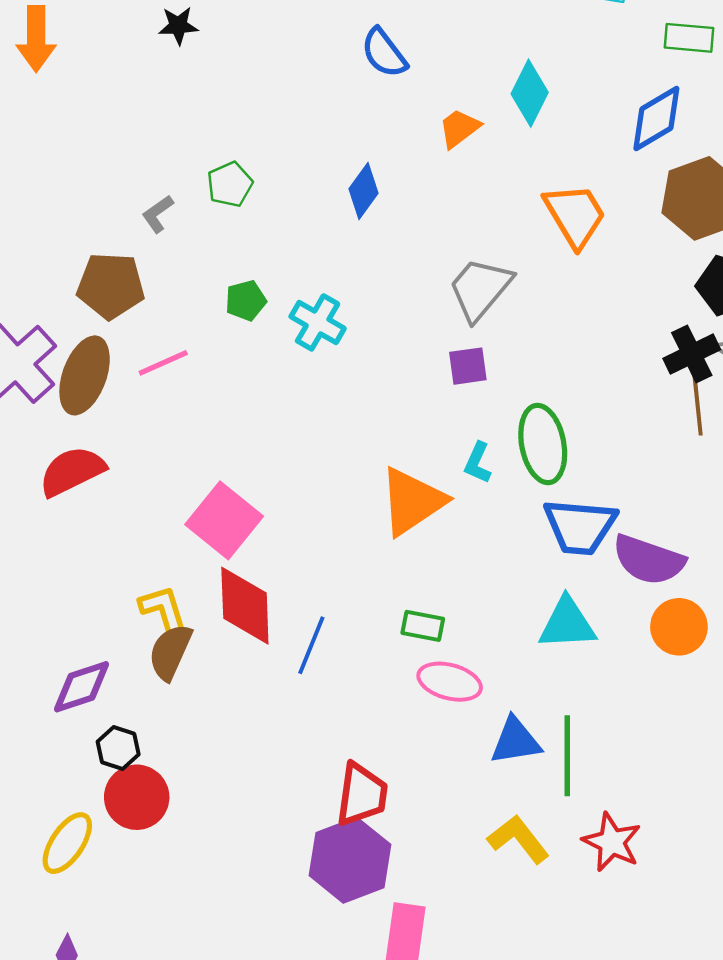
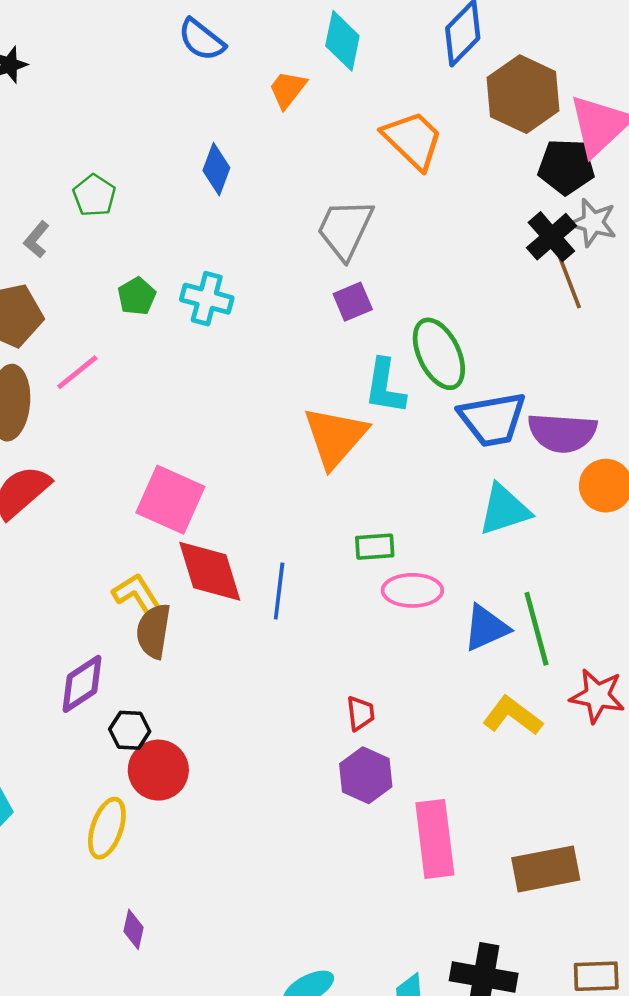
cyan L-shape: (478, 463) -> (385, 386), size x1.5
red trapezoid: (362, 795) -> (360, 713), size x0.6
purple hexagon: (350, 860) -> (366, 775), size x0.7

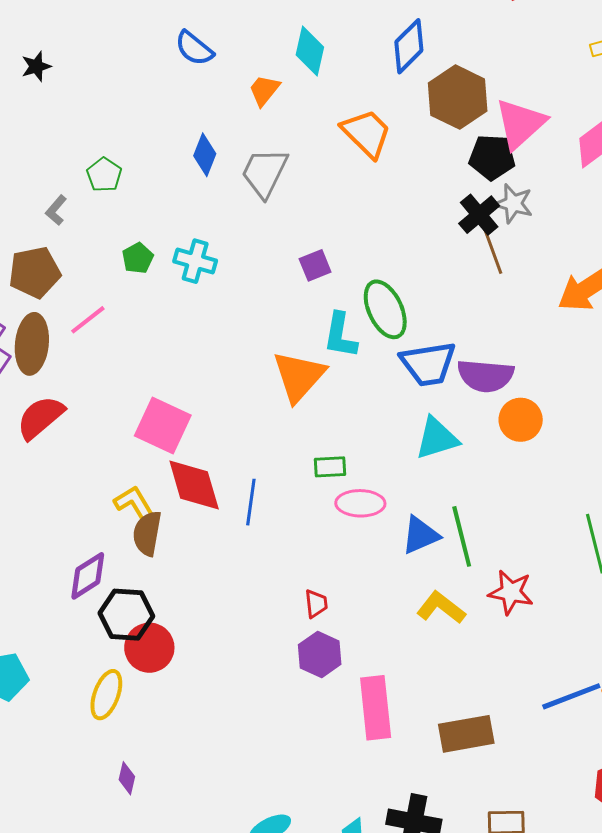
gray trapezoid: (345, 229) -> (265, 173), moved
black hexagon: (130, 730) -> (126, 615), size x1.6

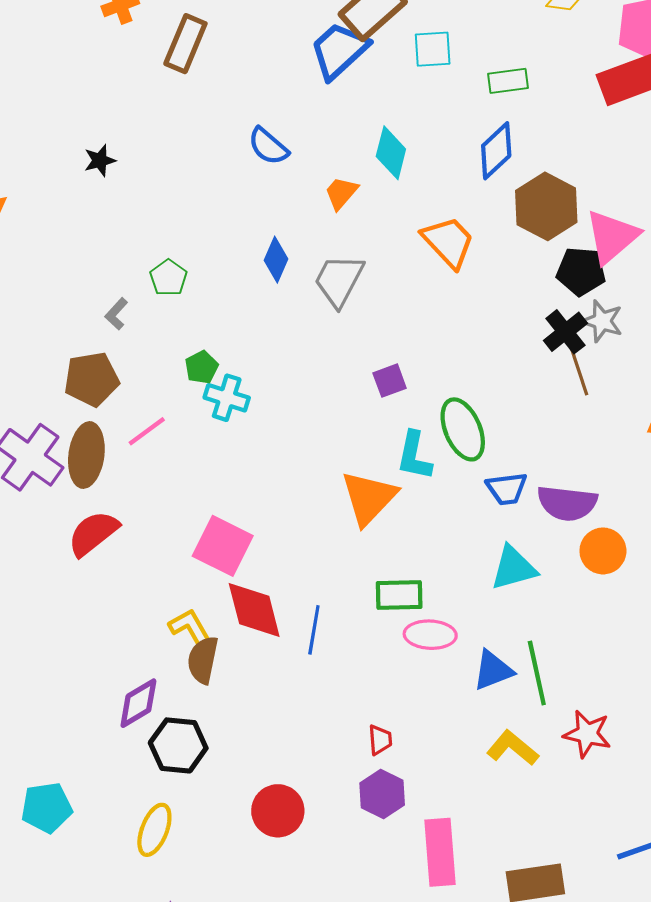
cyan cross: (195, 261) -> (227, 398), moved
blue trapezoid: (428, 364) -> (507, 489), size x0.7
green rectangle: (330, 467) -> (399, 595), size x1.4
red circle: (149, 648) -> (278, 811), moved

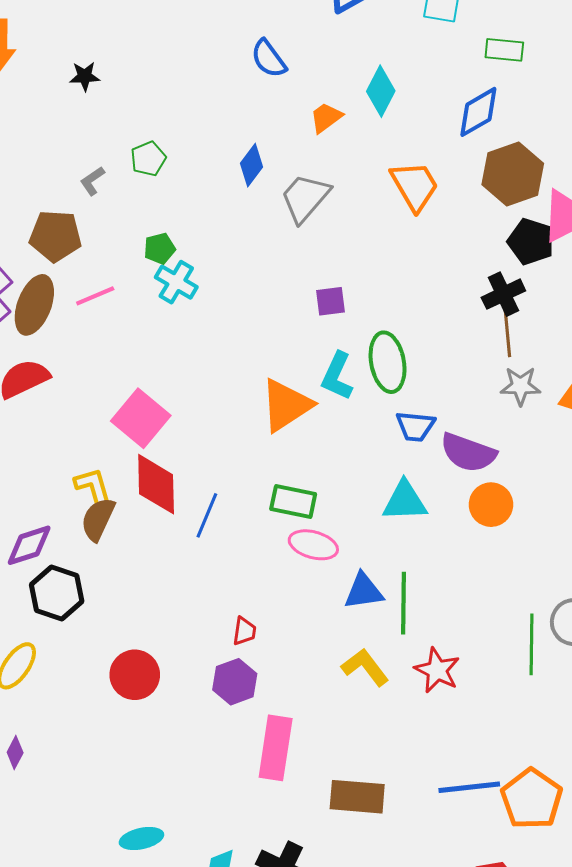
black star: (100, 160) -> (85, 76), moved
gray star: (602, 321) -> (520, 386), moved, turned -30

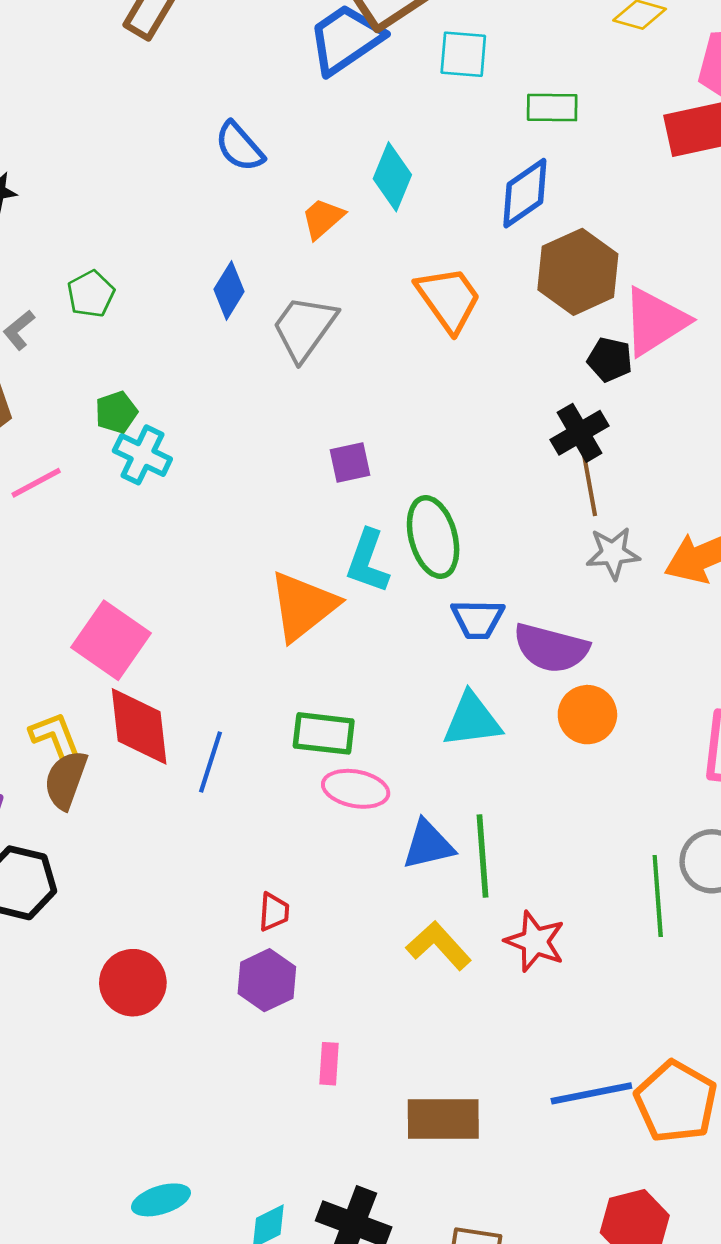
black pentagon: (531, 242) -> (610, 360), size x0.7
pink rectangle: (276, 748) -> (329, 1064), size x0.5

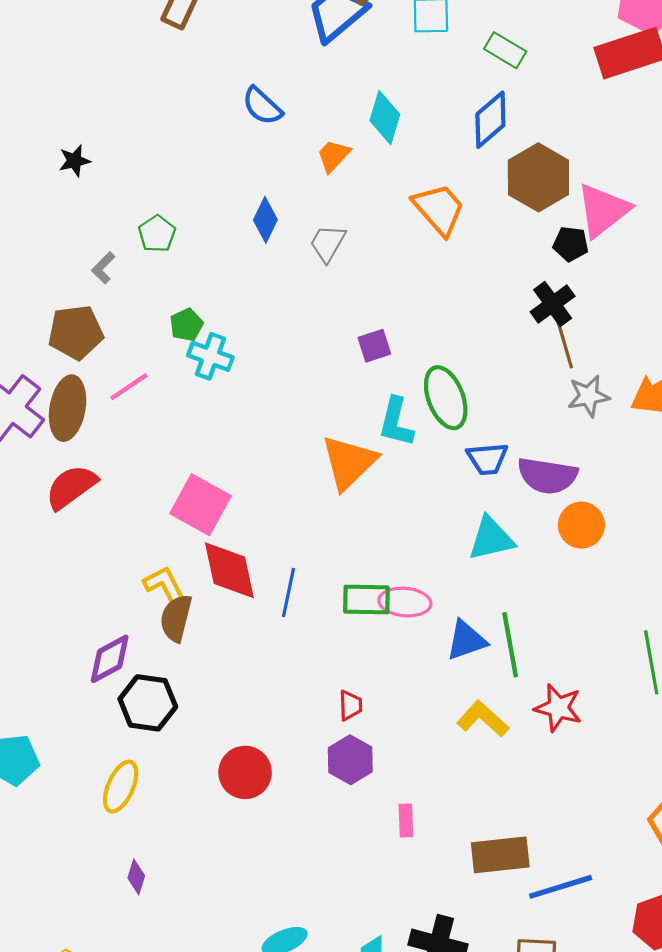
green rectangle: (552, 107) -> (505, 50), turned 36
gray trapezoid: (304, 328) -> (328, 243), size x0.7
green rectangle: (324, 733) -> (366, 600), moved
blue line: (591, 1093) -> (561, 887), moved

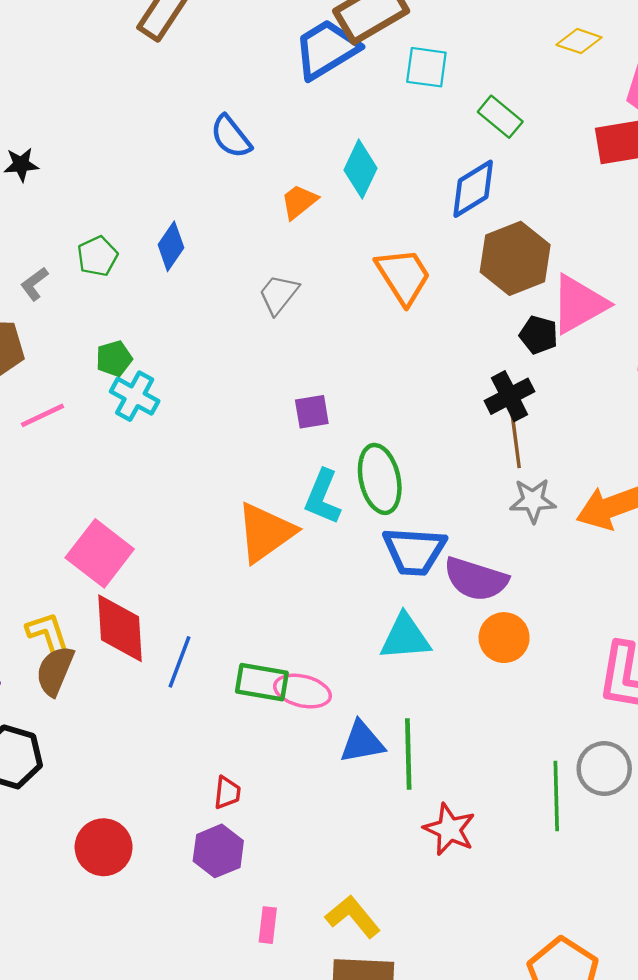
blue diamond: (265, 220) -> (171, 246), moved
blue trapezoid: (487, 459) -> (414, 551), size x1.4
yellow L-shape: (483, 719) -> (353, 917), moved

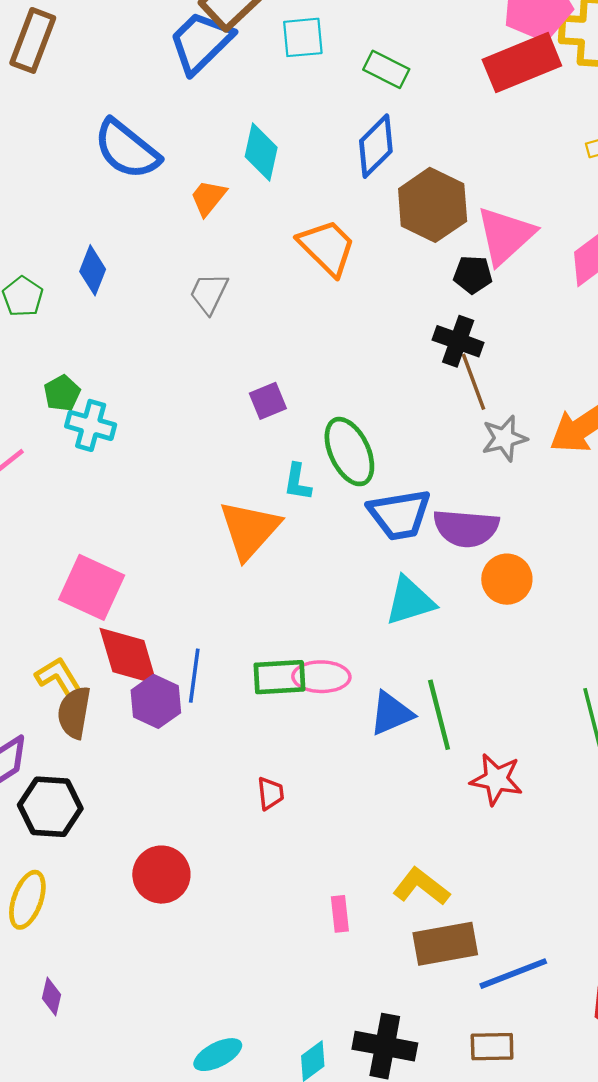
blue semicircle: (231, 137) -> (127, 149), size x1.5
black cross: (510, 396) -> (458, 341), turned -30
cyan L-shape: (323, 497) -> (297, 482), size x0.7
purple hexagon: (218, 851) -> (156, 701), moved

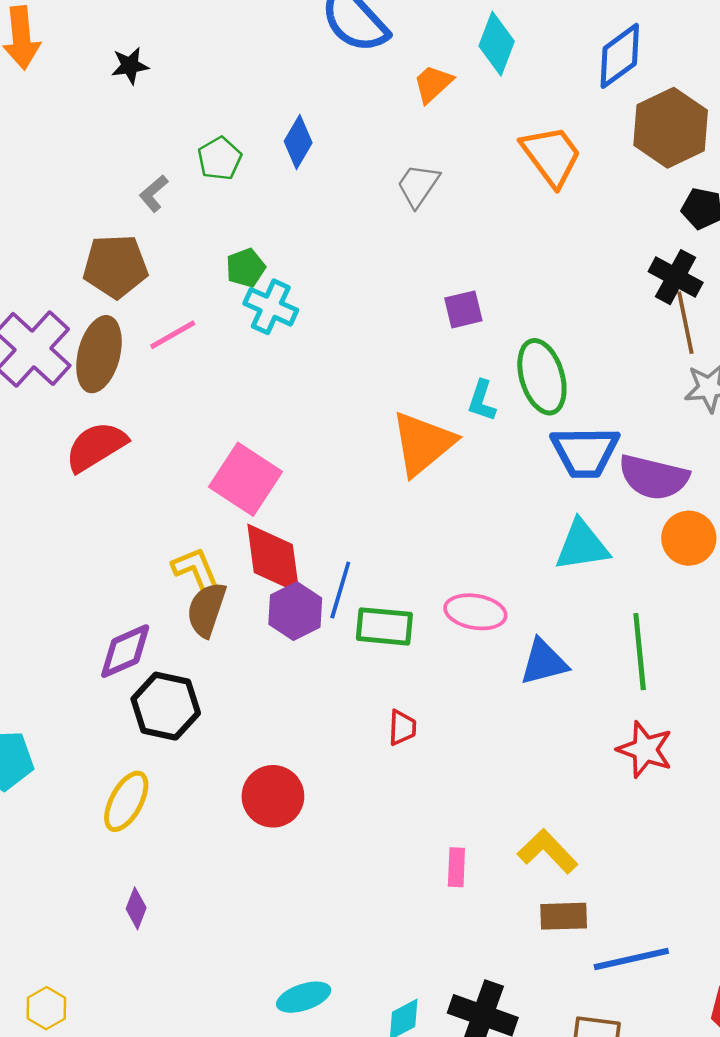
green rectangle: (279, 677) -> (384, 626), moved
green line: (439, 715) -> (640, 652), moved
brown rectangle: (445, 944) -> (564, 916), size x0.7

